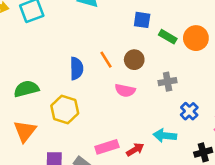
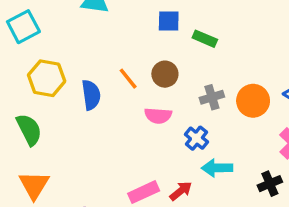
orange circle: (196, 38) -> (253, 101), moved
green semicircle: (26, 89) -> (29, 130), turned 85
yellow hexagon: (65, 109) -> (47, 78), moved
blue cross: (189, 111) -> (196, 138), moved

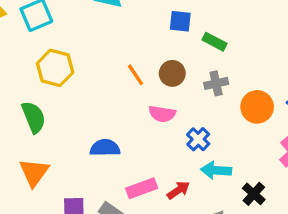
blue semicircle: (91, 95) -> (105, 148), moved, turned -88
gray cross: (212, 97) -> (216, 83), moved
black cross: (270, 184) -> (254, 194), moved, turned -30

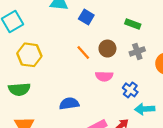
blue square: (180, 21) -> (86, 17), moved, turned 32
green semicircle: (34, 117) -> (19, 89), turned 115

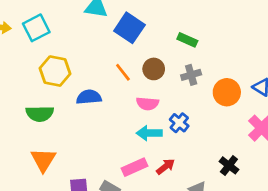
blue square: (86, 17) -> (129, 28), size x1.5
blue semicircle: (69, 104) -> (89, 97), moved
cyan arrow: (145, 109) -> (149, 133), moved

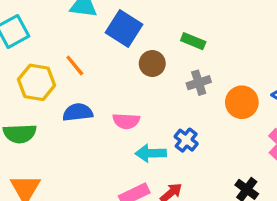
brown circle: (154, 69) -> (152, 64), moved
orange line: (123, 72) -> (75, 65), moved
pink semicircle: (147, 104) -> (126, 121), moved

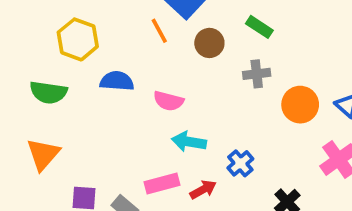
orange line: (75, 65) -> (159, 31), moved
blue cross: (186, 140) -> (240, 163), moved

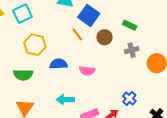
cyan arrow: (189, 142) -> (65, 100), moved

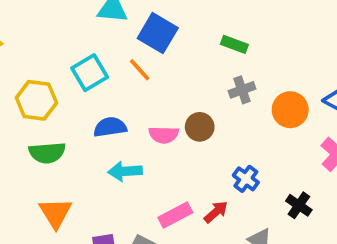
cyan square: (22, 14) -> (90, 73), moved
brown circle: (105, 37) -> (200, 127), moved
yellow hexagon: (35, 45) -> (36, 100), moved
cyan arrow: (65, 100) -> (125, 171), moved

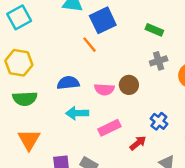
blue square: (158, 33) -> (103, 20), turned 32
cyan square: (90, 73) -> (19, 17), moved
pink rectangle: (175, 215) -> (109, 128), moved

